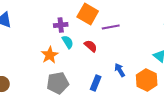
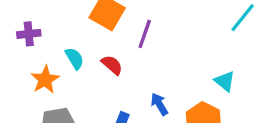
purple cross: (61, 25) -> (29, 34), moved
purple line: (111, 27) -> (145, 34), turned -60

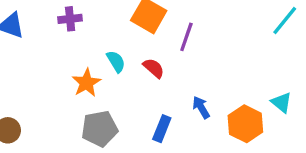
purple cross: (29, 34) -> (70, 19), moved
cyan triangle: (225, 81) -> (281, 102), moved

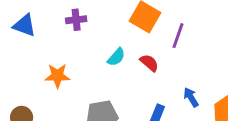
cyan semicircle: (116, 61) -> (116, 57), turned 72
orange star: (86, 83) -> (57, 76), moved, turned 30

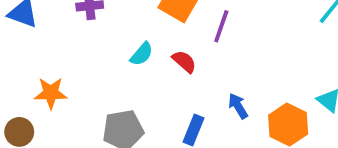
orange star: (57, 76) -> (51, 93), moved

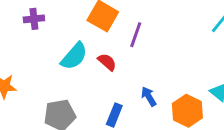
cyan semicircle: (142, 54) -> (74, 56), size x1.5

